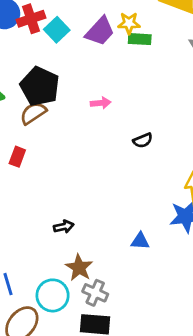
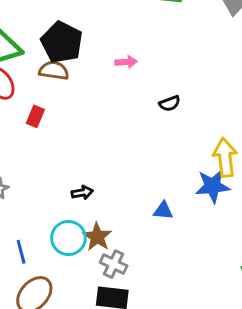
brown semicircle: (33, 113) -> (54, 70), turned 40
cyan circle: (53, 295) -> (68, 238), moved

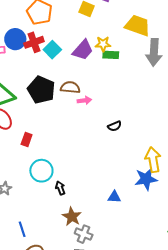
brown semicircle: (54, 70) -> (70, 87), moved
black arrow: (82, 193) -> (60, 188), turned -96
cyan circle: (68, 238) -> (41, 171), moved

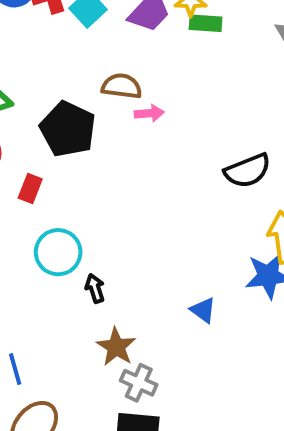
black pentagon: (41, 90) -> (68, 129), moved
black semicircle: (115, 126) -> (248, 171), moved, size x1.6
blue triangle: (114, 197) -> (203, 310), turned 32

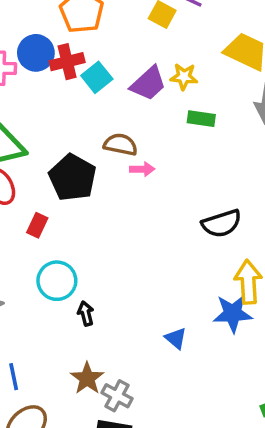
green rectangle: (206, 23) -> (201, 119), moved
brown star: (116, 347) -> (87, 378), moved

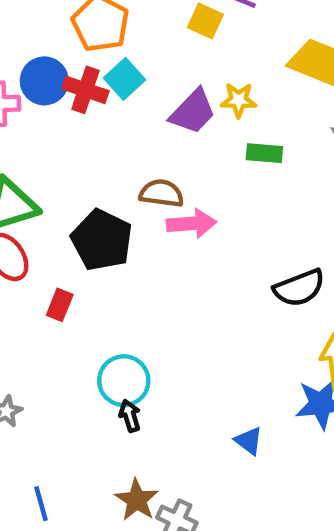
red cross: (67, 62) -> (85, 90), turned 36
cyan square: (97, 77) -> (124, 79), moved
pink arrow: (142, 169) -> (192, 224), size x1.5
cyan circle: (57, 281) -> (124, 381), moved

